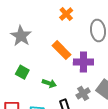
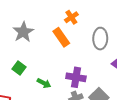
orange rectangle: (61, 50) -> (61, 37), moved
purple cross: (83, 62) -> (76, 77), moved

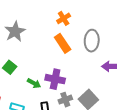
orange rectangle: (61, 37) -> (63, 43), moved
purple cross: (76, 77) -> (55, 79), moved

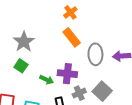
gray star: (15, 31) -> (24, 42), moved
gray ellipse: (92, 41) -> (95, 54), moved

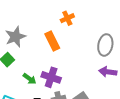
orange rectangle: (72, 37) -> (52, 41), moved
gray ellipse: (95, 54) -> (105, 45), moved

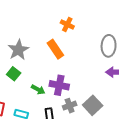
orange cross: (67, 18) -> (67, 24), turned -32

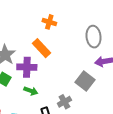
purple cross: (59, 85) -> (27, 67), moved
gray square: (93, 105) -> (85, 81), moved

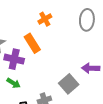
orange cross: (49, 22) -> (45, 19), turned 32
gray ellipse: (94, 37) -> (87, 20), moved

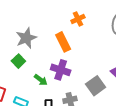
purple cross: (14, 59) -> (61, 70), moved

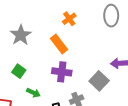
gray star: (26, 38) -> (21, 35), moved
green arrow: (41, 80) -> (33, 93), moved

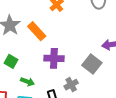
orange rectangle: (59, 44) -> (37, 31), moved

